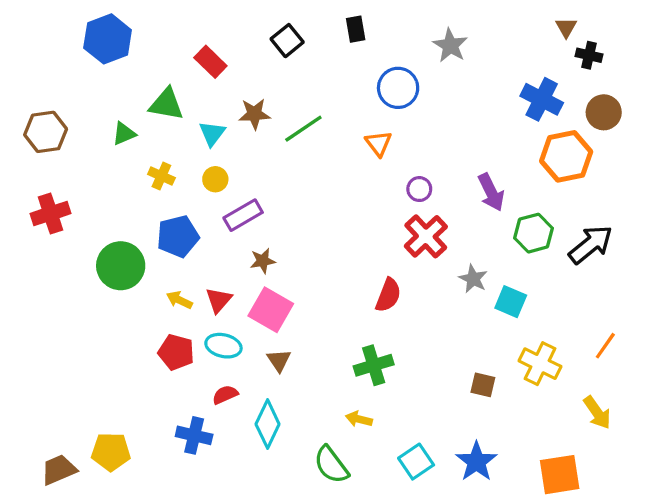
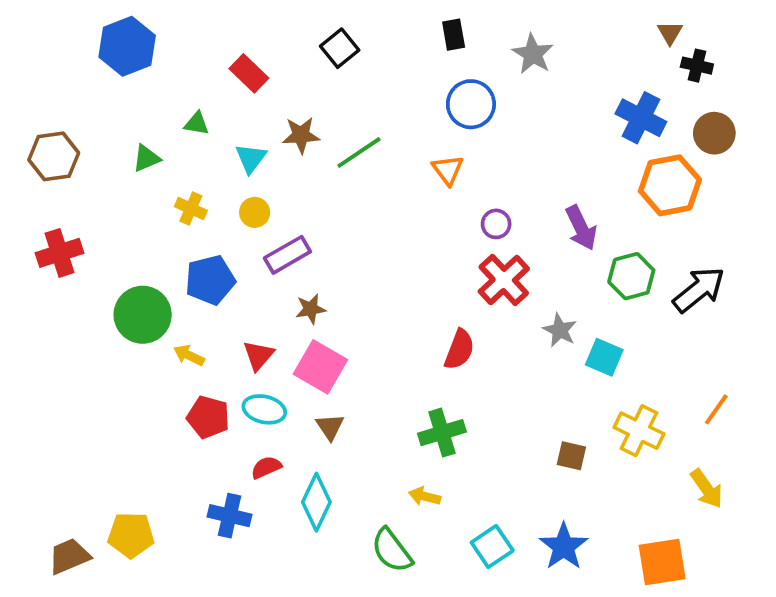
black rectangle: (356, 29) -> (454, 35), moved
green triangle: (166, 104) -> (197, 124), size x0.6
yellow arrow: (179, 300) -> (189, 355), moved

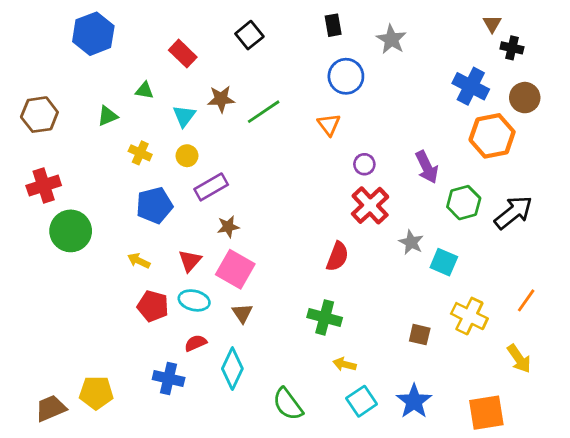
green circle: (143, 315) -> (71, 231), moved
green cross: (442, 433) -> (325, 317), turned 32
yellow arrow: (425, 496) -> (345, 364), moved

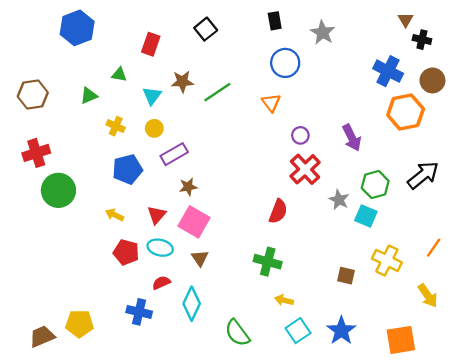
red rectangle: (183, 54) -> (151, 44), turned 65
green hexagon: (464, 203) -> (375, 184), moved

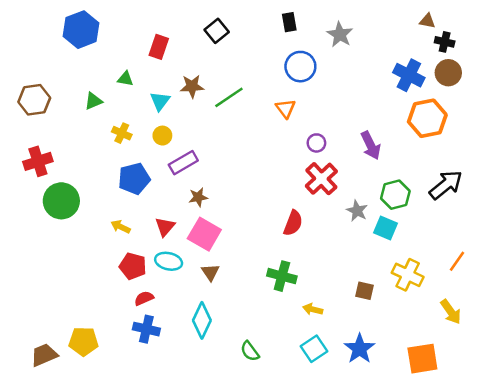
brown triangle: (406, 20) -> (427, 21), turned -49
brown circle: (432, 80) -> (448, 73), moved
red semicircle: (161, 283) -> (144, 298), moved
yellow arrow: (284, 300) -> (313, 309), moved
green semicircle: (237, 333) -> (250, 351), size x0.7

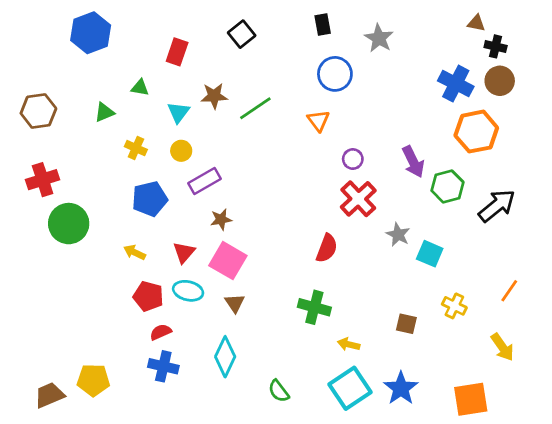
green hexagon: (395, 195) -> (448, 186), moved
yellow cross: (408, 275) -> (454, 306), size x0.7
cyan square: (314, 349) -> (350, 388), size x1.4

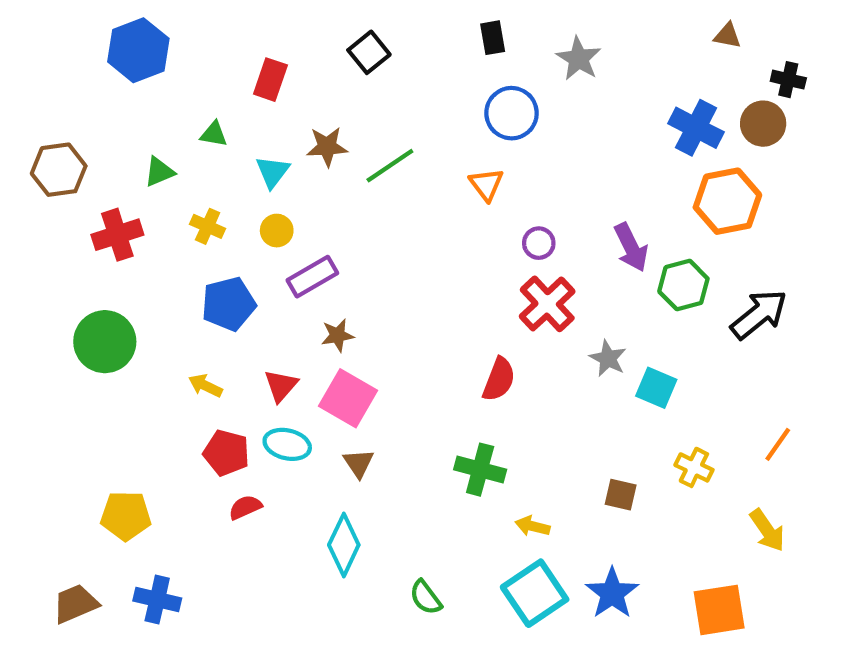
black cross: (496, 46) -> (788, 80), moved
red cross: (43, 180) -> (117, 235), moved
blue cross: (163, 366) -> (157, 600), moved
yellow pentagon: (93, 380) -> (126, 516), moved

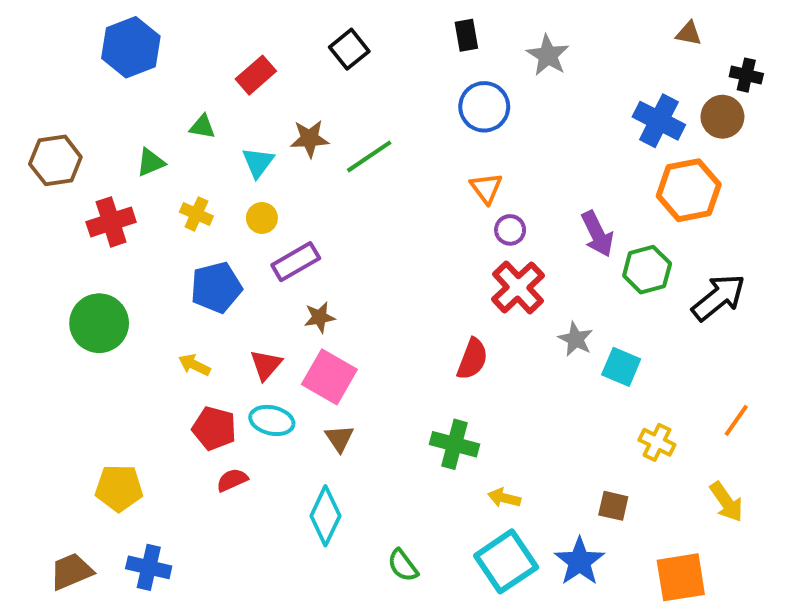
red rectangle: (270, 80) -> (256, 75), turned 30
orange triangle: (486, 184) -> (486, 188), moved
brown square: (621, 495) -> (613, 506), moved

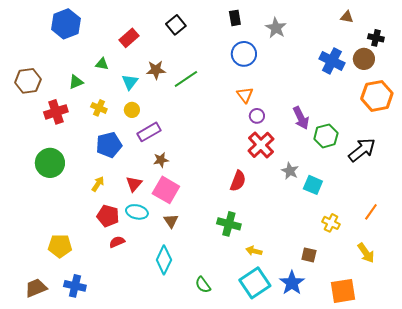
orange hexagon: (689, 190) -> (377, 96), moved
yellow arrow: (194, 365) -> (98, 184), turned 98

